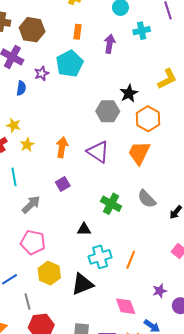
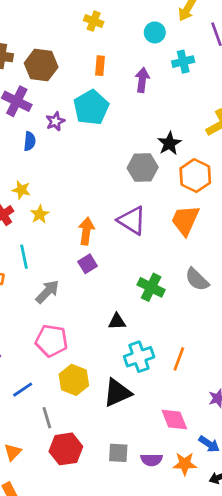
orange arrow: (62, 147) -> (86, 231), moved

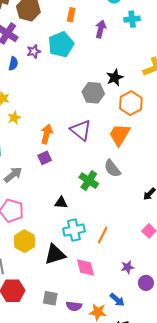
gray semicircle: (197, 279) -> (112, 169), moved
pink diamond: (174, 420) -> (85, 268), moved

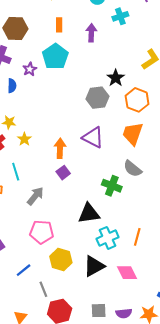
black triangle: (61, 203) -> (89, 213), size x1.6

